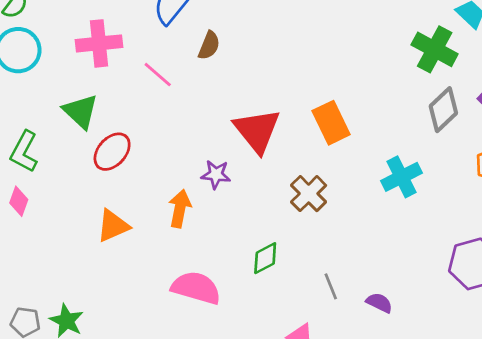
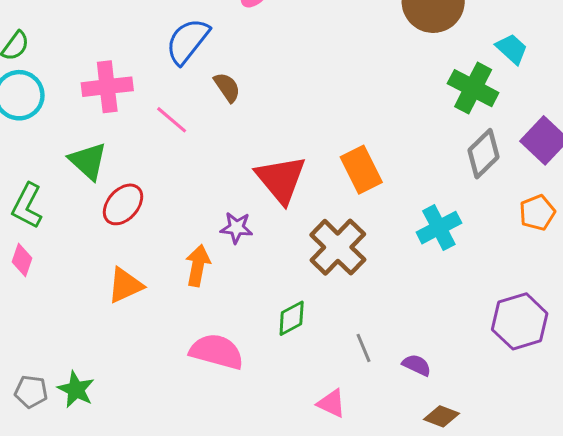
brown semicircle: (209, 45) -> (227, 87), turned -56
brown cross: (309, 194) -> (338, 247), size x1.4

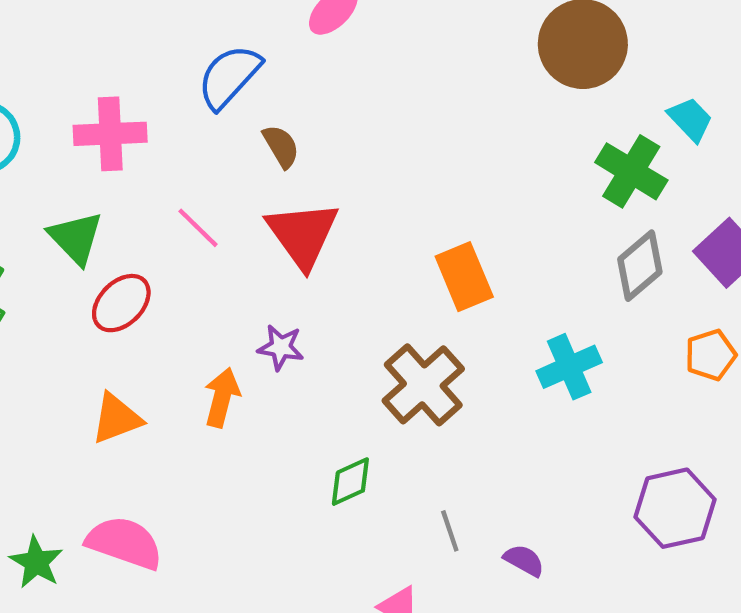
pink line: (172, 120) -> (198, 228), moved
red triangle: (281, 179) -> (303, 234), moved
pink semicircle: (217, 352) -> (124, 543), moved

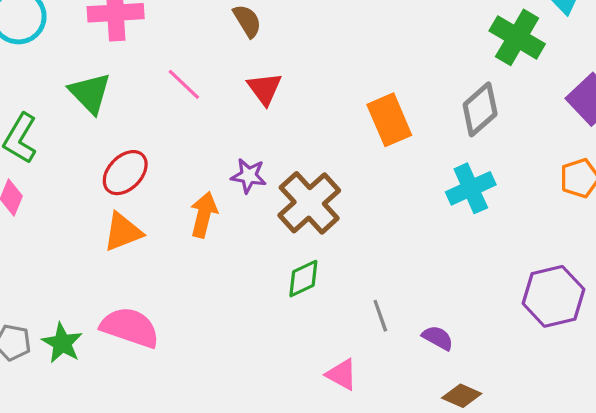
red triangle: (303, 234) -> (265, 89), size x0.6
gray diamond: (640, 266) -> (480, 109), moved
red ellipse: (121, 303) -> (125, 173), moved
brown cross: (423, 385) -> (309, 203), moved

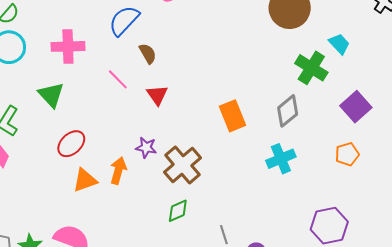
pink line: (184, 84) -> (118, 79), moved
orange triangle: (123, 232) -> (85, 180), moved

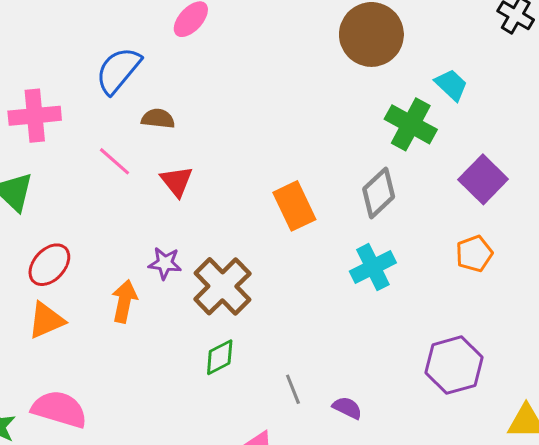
brown semicircle: (148, 54) -> (158, 119), turned -50
orange triangle: (85, 180) -> (46, 320), moved

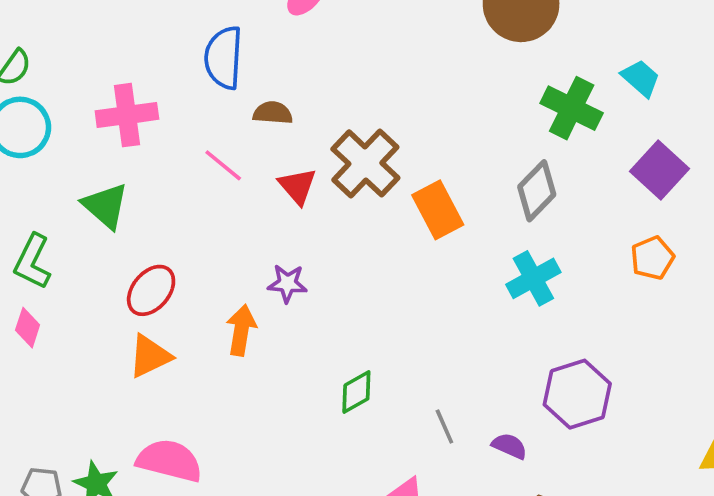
blue semicircle: (118, 70) -> (224, 58), turned -34
cyan trapezoid: (451, 85) -> (641, 78), moved
brown cross: (222, 286) -> (365, 163), moved
purple hexagon: (454, 365) -> (577, 394), moved

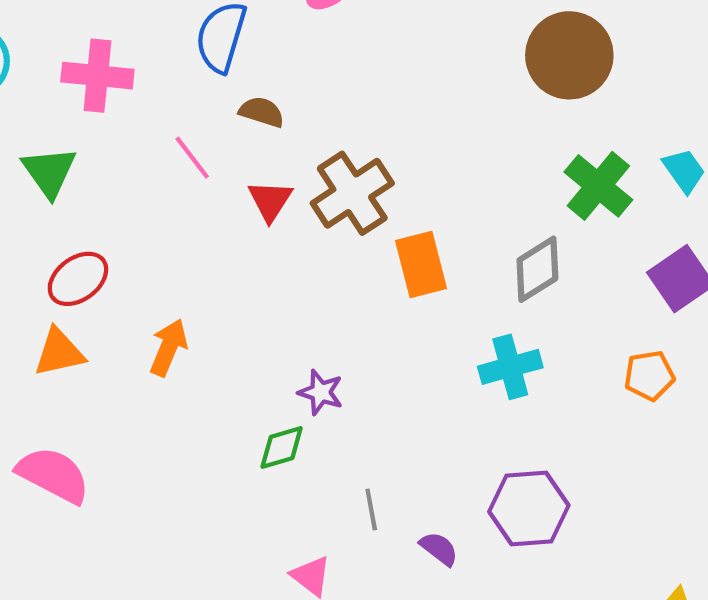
purple star: (287, 283) -> (321, 392), moved

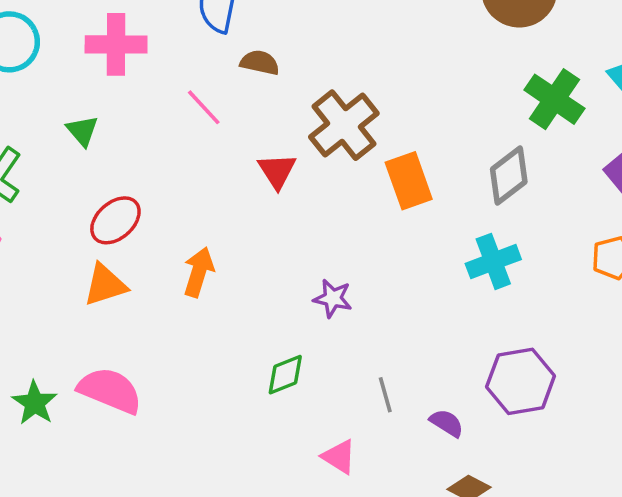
green triangle: (49, 172) -> (82, 131), size x0.7
red triangle: (270, 201) -> (277, 171), moved
green diamond: (282, 447) -> (285, 375), moved

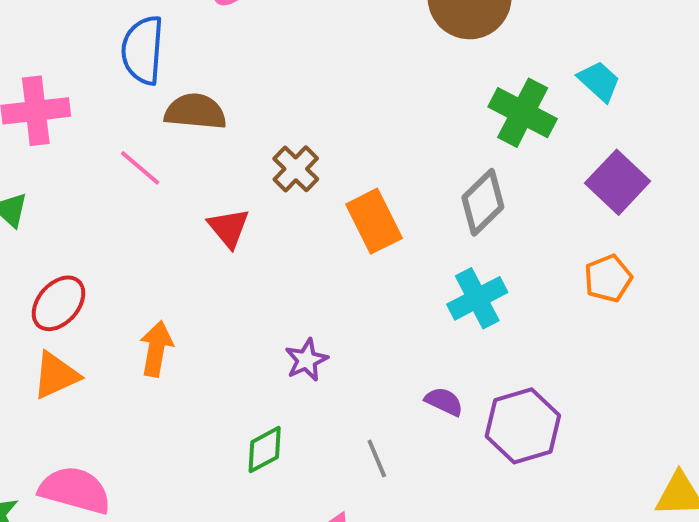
brown semicircle: (260, 63) -> (195, 112), size x1.4
brown cross: (344, 125) -> (296, 169), size x0.6
purple star: (333, 298) -> (306, 360), turned -30
purple semicircle: (447, 423) -> (444, 402), moved

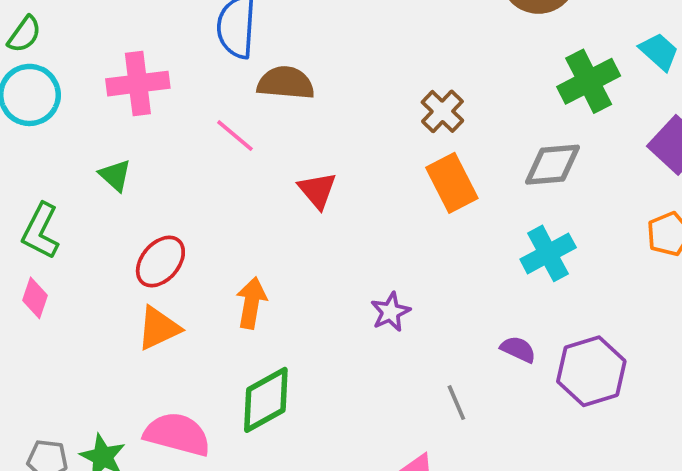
green cross: (523, 113) -> (589, 81), turned 36
brown cross: (296, 169) -> (442, 111), moved
gray diamond: (483, 202) -> (552, 165), turned 40
green diamond: (265, 450) -> (266, 400), moved, size x1.5

